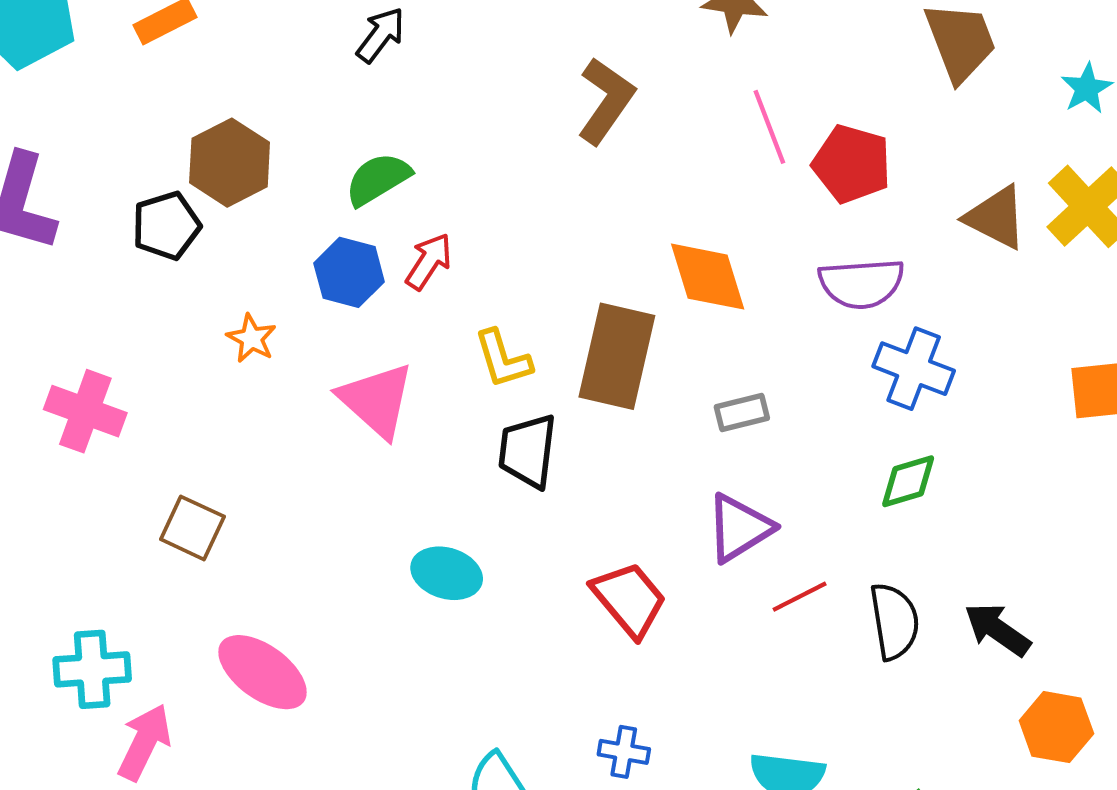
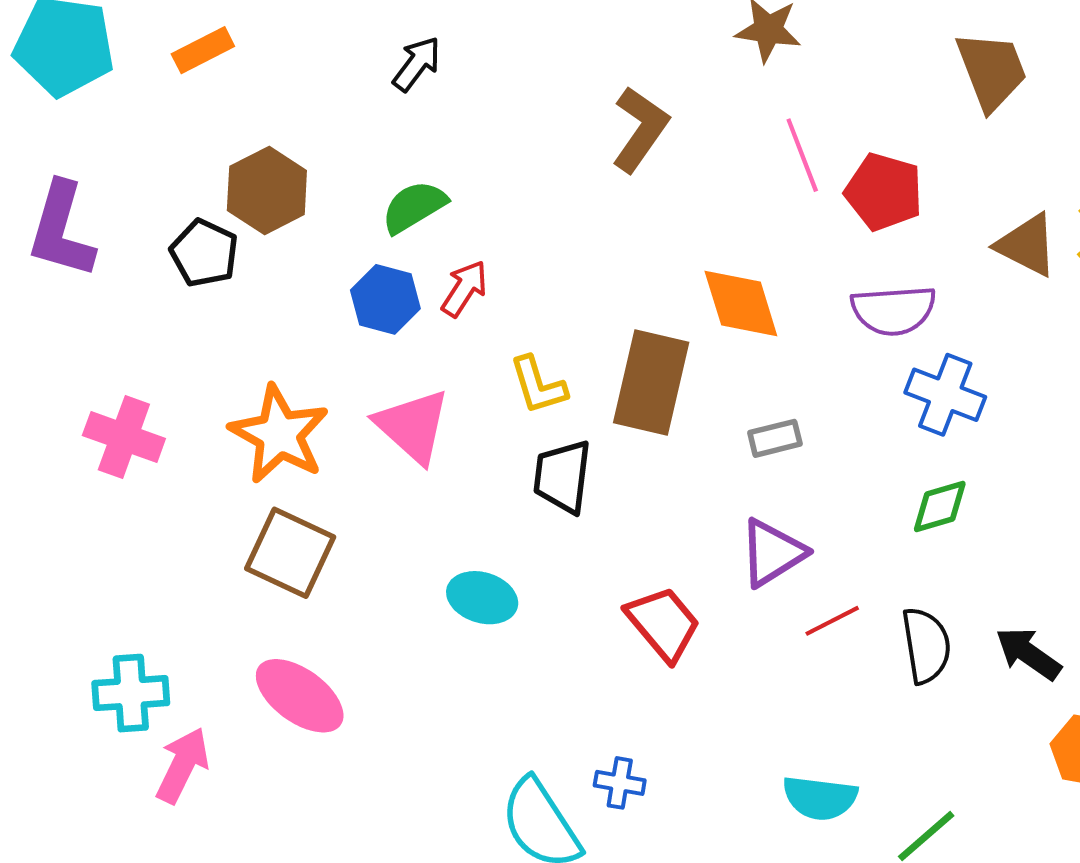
black pentagon: (166, 226) -> (204, 253), turned -30
orange star: (252, 338) -> (279, 434), moved, size x2.0
brown square: (192, 528) -> (290, 553), moved, size x1.4
blue cross: (624, 752) -> (620, 783), moved

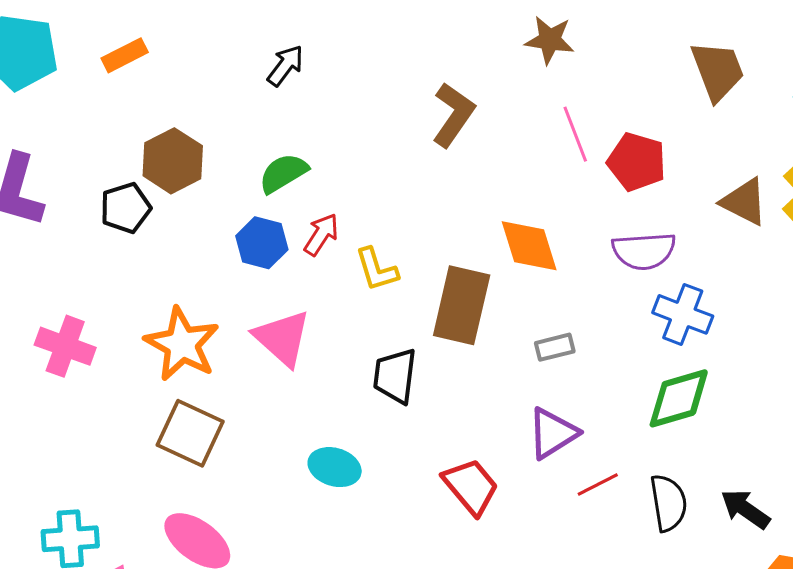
black pentagon: (204, 253) -> (126, 208), turned 30
yellow L-shape: (538, 385) -> (377, 269), moved
green diamond: (940, 506) -> (679, 398), size x1.5

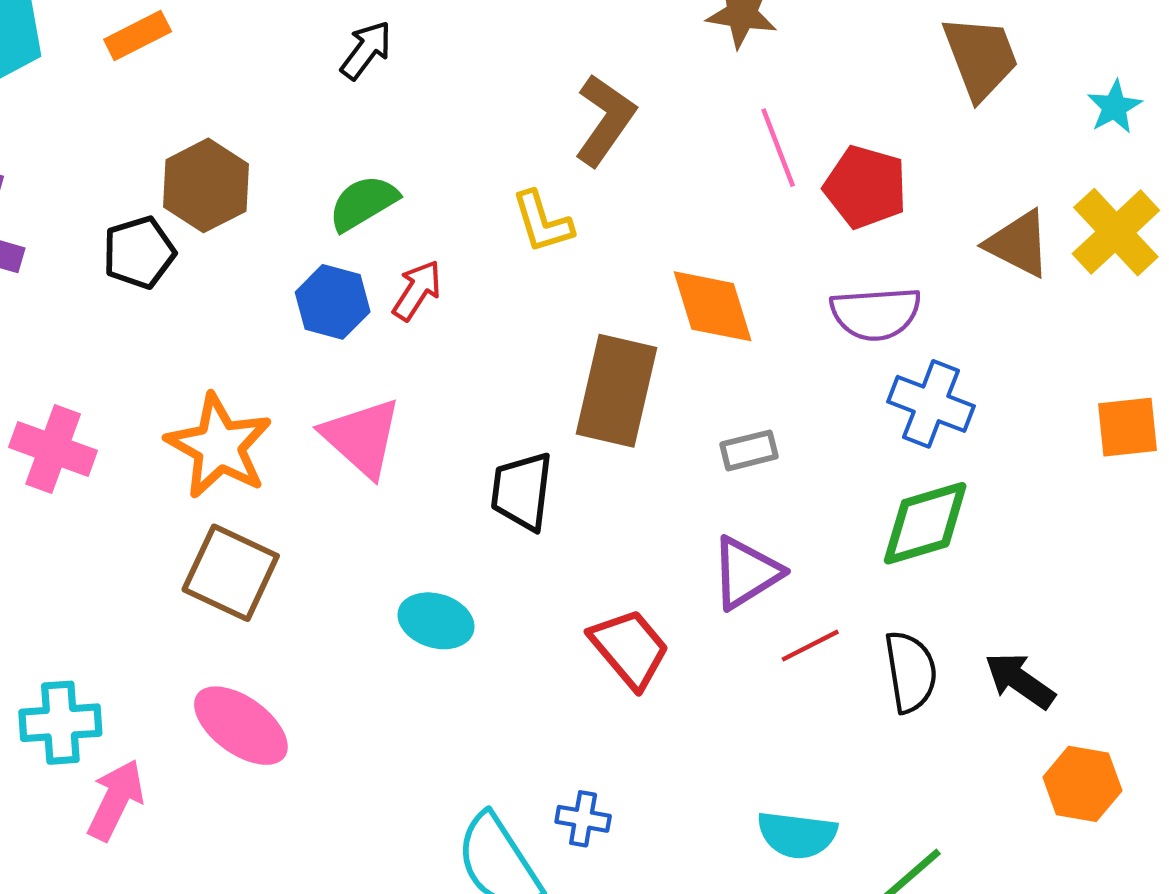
yellow L-shape: (377, 269) -> (542, 222), moved

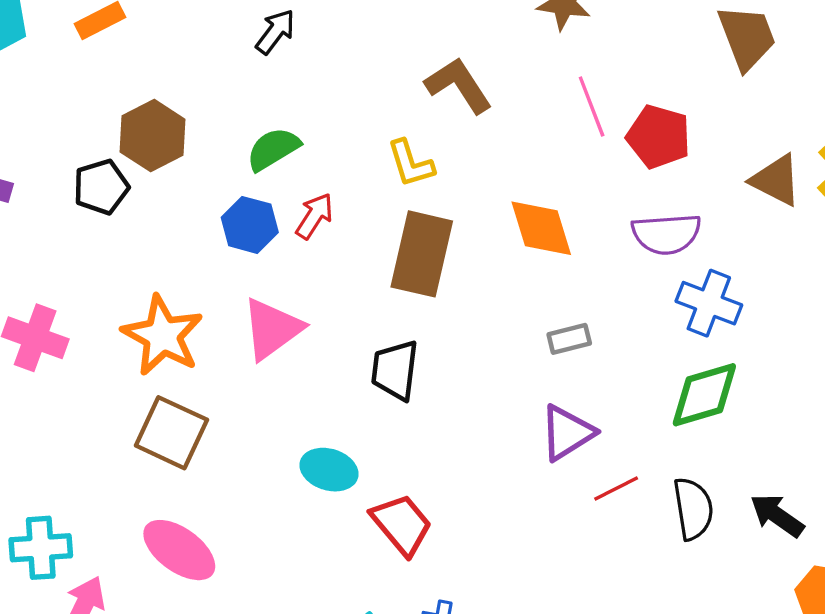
brown L-shape: (605, 120) -> (459, 85), turned -68
brown rectangle: (617, 391) -> (422, 254), moved
pink triangle: (362, 437) -> (272, 329), turned 42
red trapezoid: (630, 648) -> (402, 524), moved

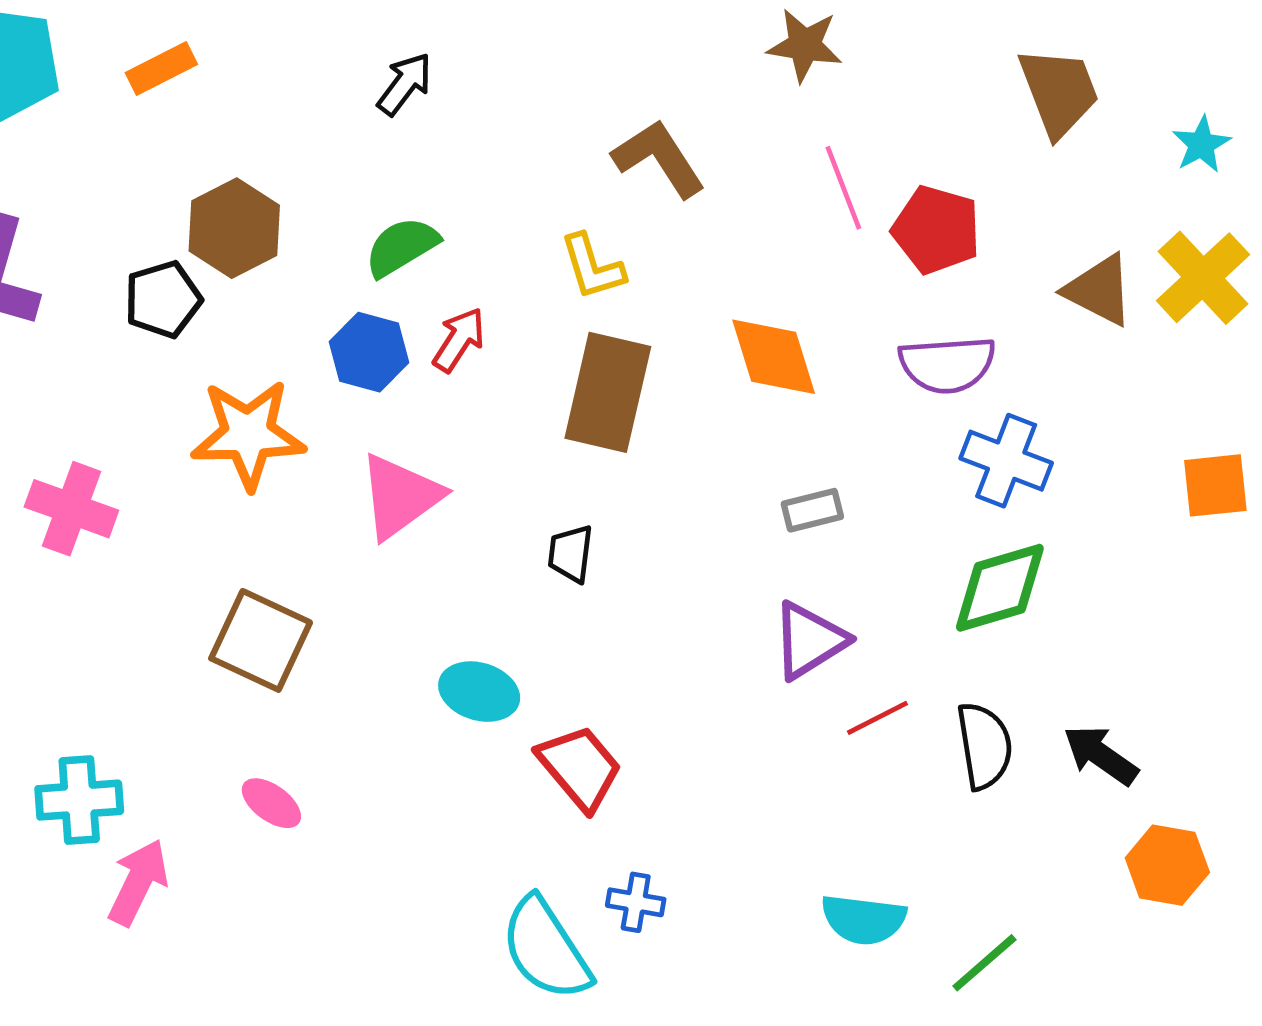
orange star: (163, 336) -> (248, 434), moved, turned -30
black trapezoid: (395, 370) -> (571, 554), size x0.7
pink ellipse: (179, 550) -> (271, 803), size x0.6

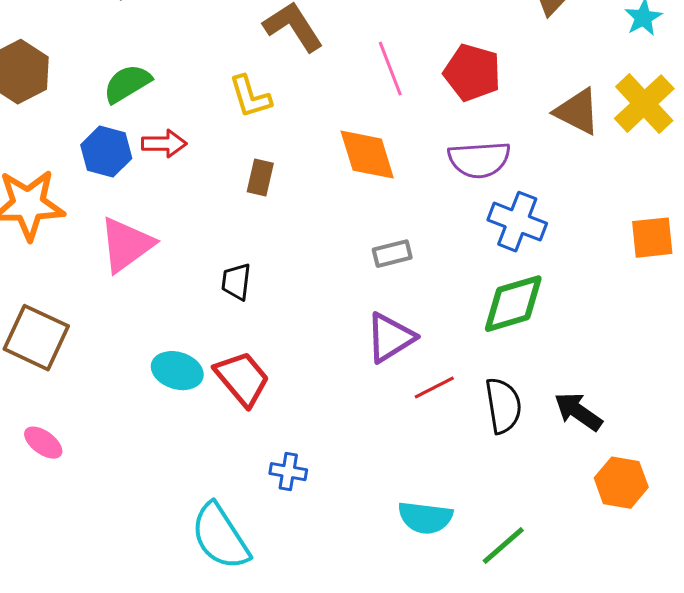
pink line: (843, 188) -> (390, 69), moved
red arrow: (459, 340) -> (164, 144), turned 57
brown rectangle: (608, 392) -> (260, 178), size x0.5
red trapezoid: (580, 768) -> (242, 379), moved
blue cross: (636, 902) -> (288, 472), moved

